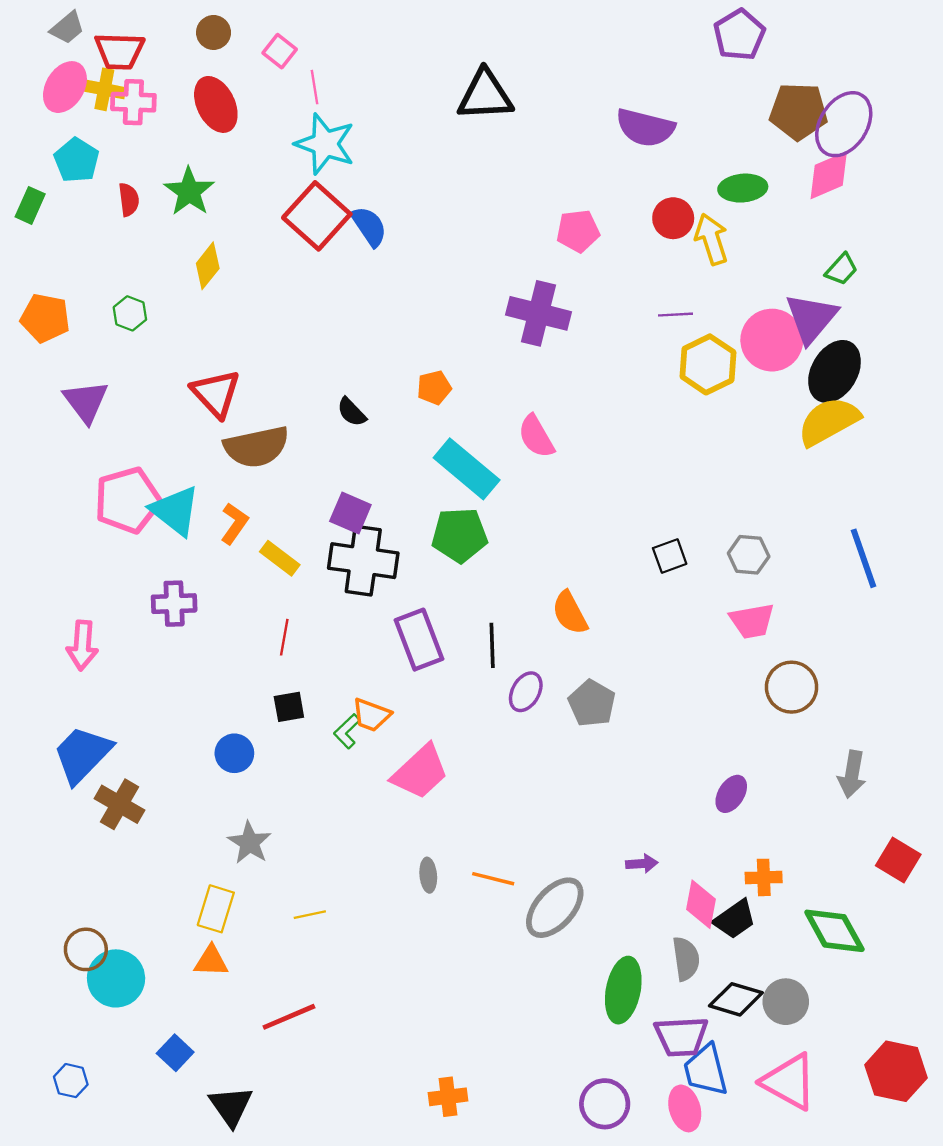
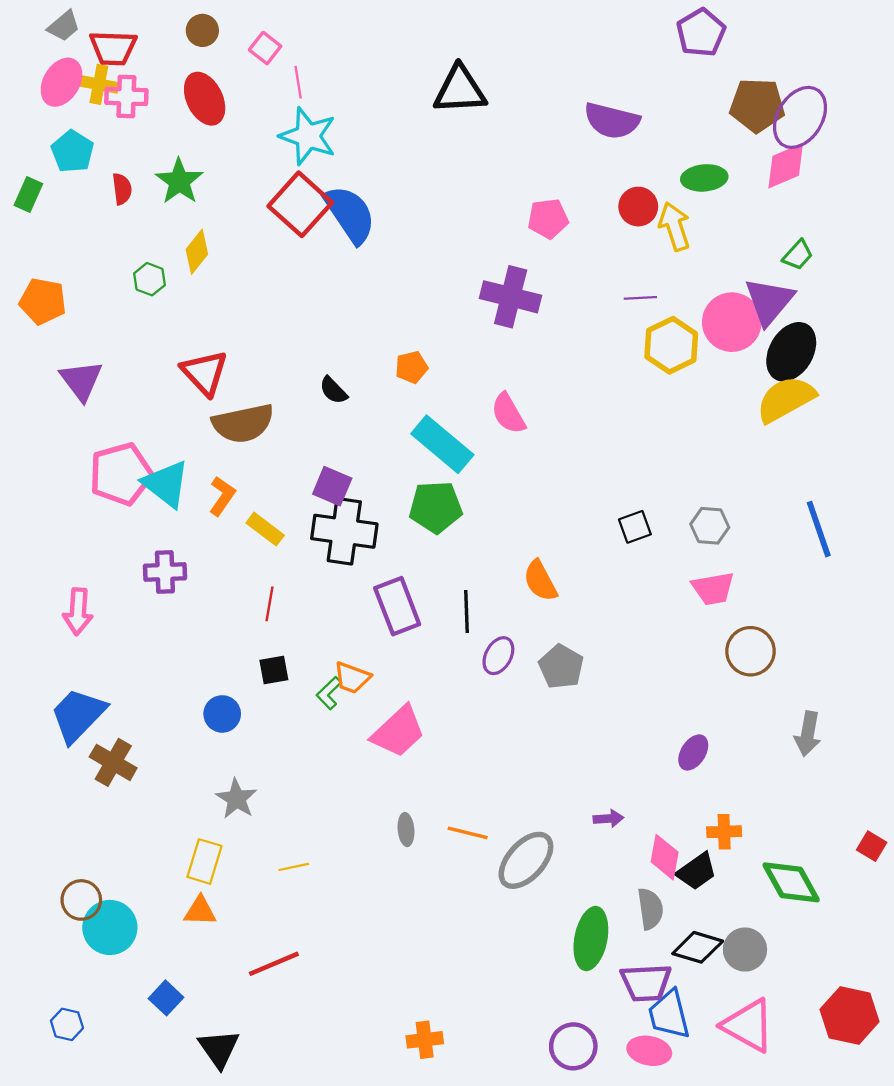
blue semicircle: (369, 226) -> (350, 214), size x1.5
green hexagon: (130, 313) -> (150, 279), moved
red square: (898, 860) -> (872, 846), moved, size x0.7
pink ellipse: (685, 1108) -> (649, 1051), turned -63

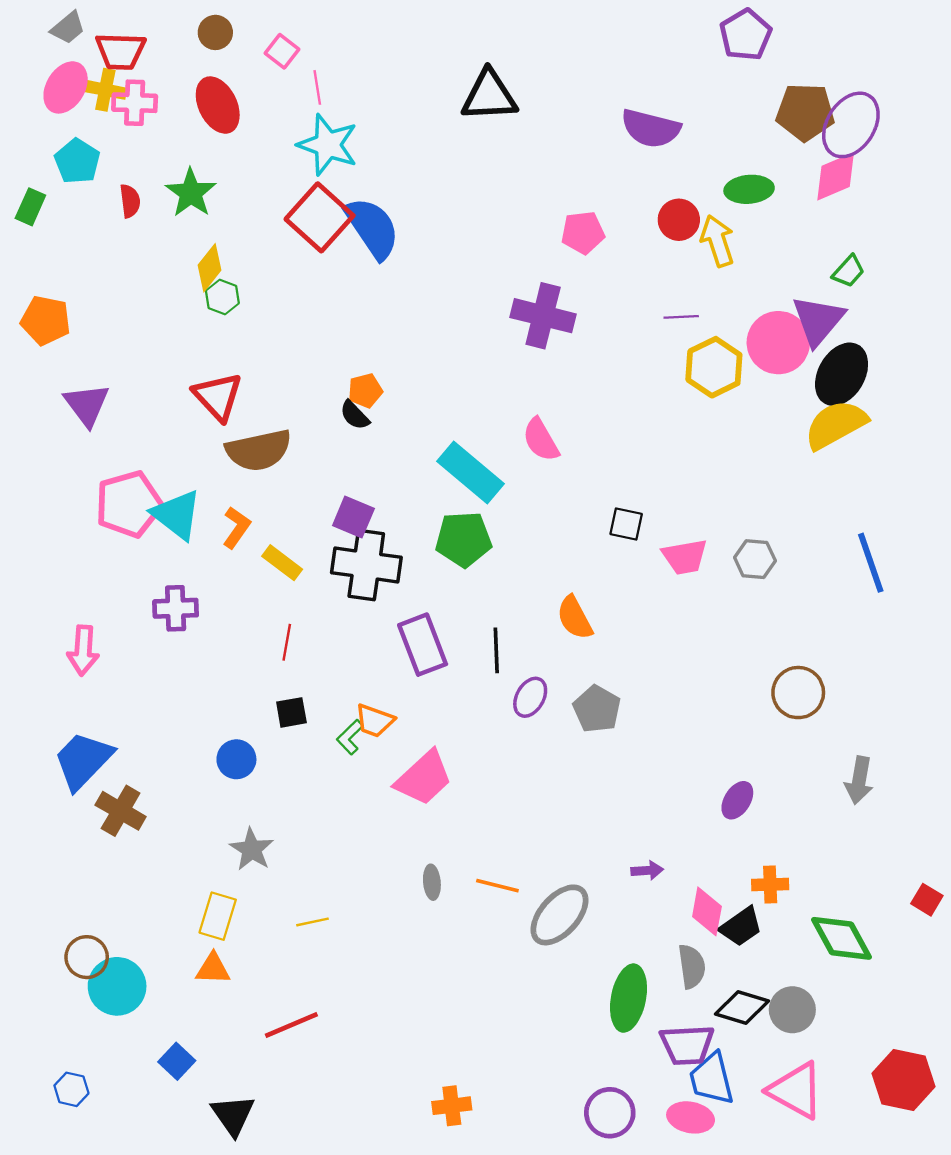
green hexagon: (150, 279) -> (222, 297), moved
orange pentagon: (411, 367) -> (365, 391), moved
black square: (635, 527) -> (626, 524), moved, turned 32
pink trapezoid: (713, 588) -> (685, 557), moved

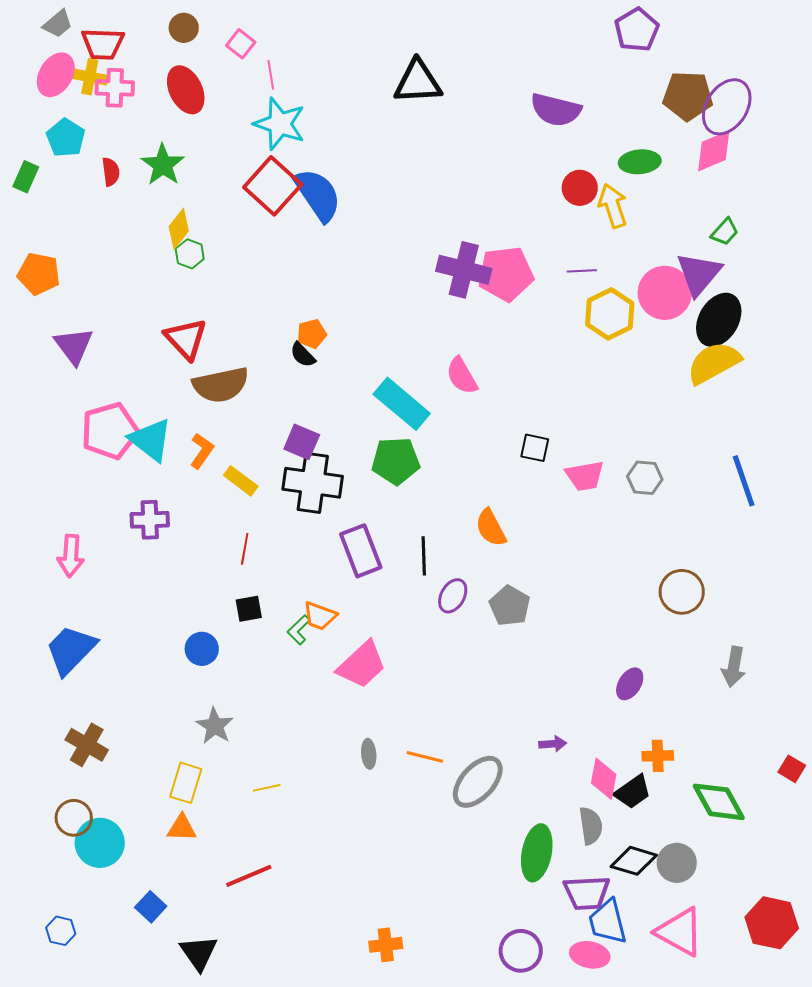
pink pentagon: (583, 233) -> (506, 274), moved, size x1.5
brown cross: (121, 811) -> (87, 745), moved

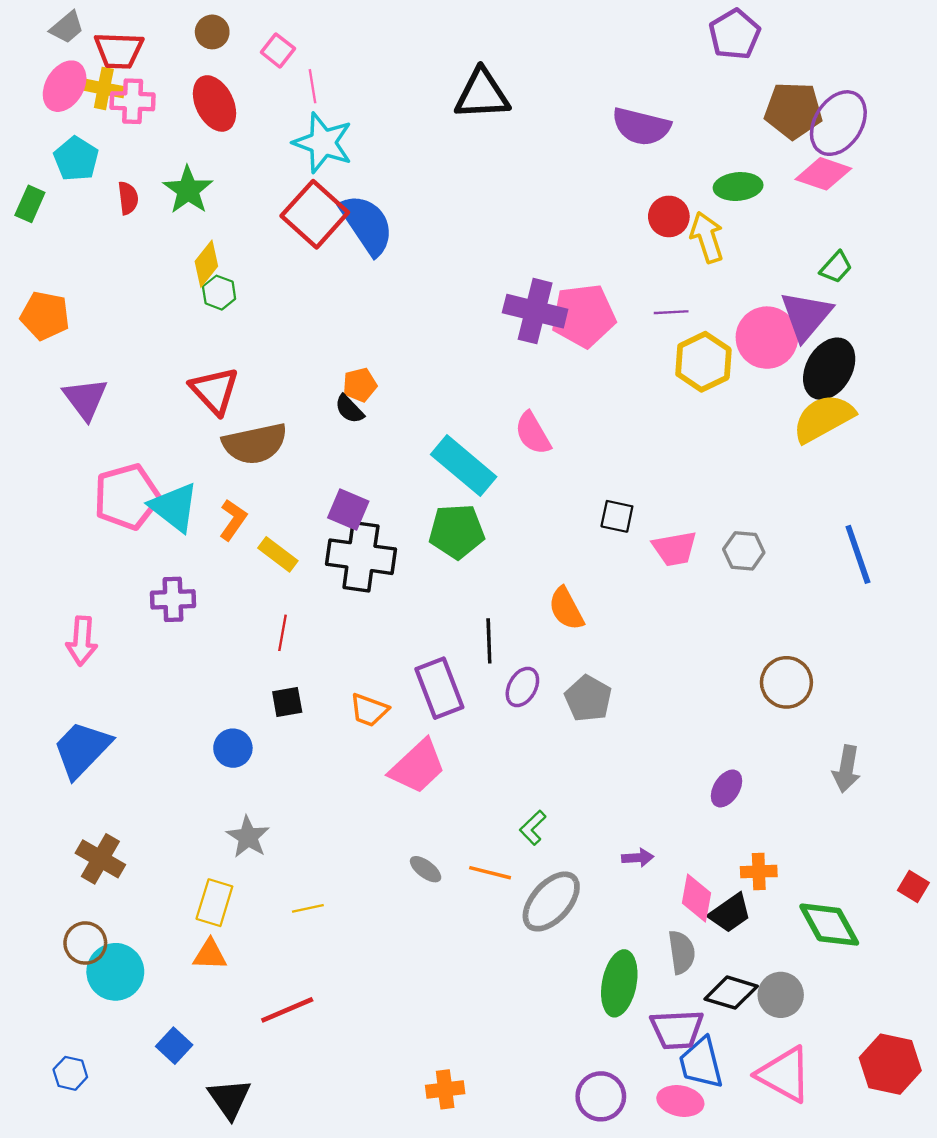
pink diamond: (714, 151) -> (823, 174), turned 42
purple rectangle: (361, 551) -> (439, 688), moved
green L-shape: (299, 630) -> (533, 828), moved
gray ellipse: (369, 754) -> (426, 869), turned -48

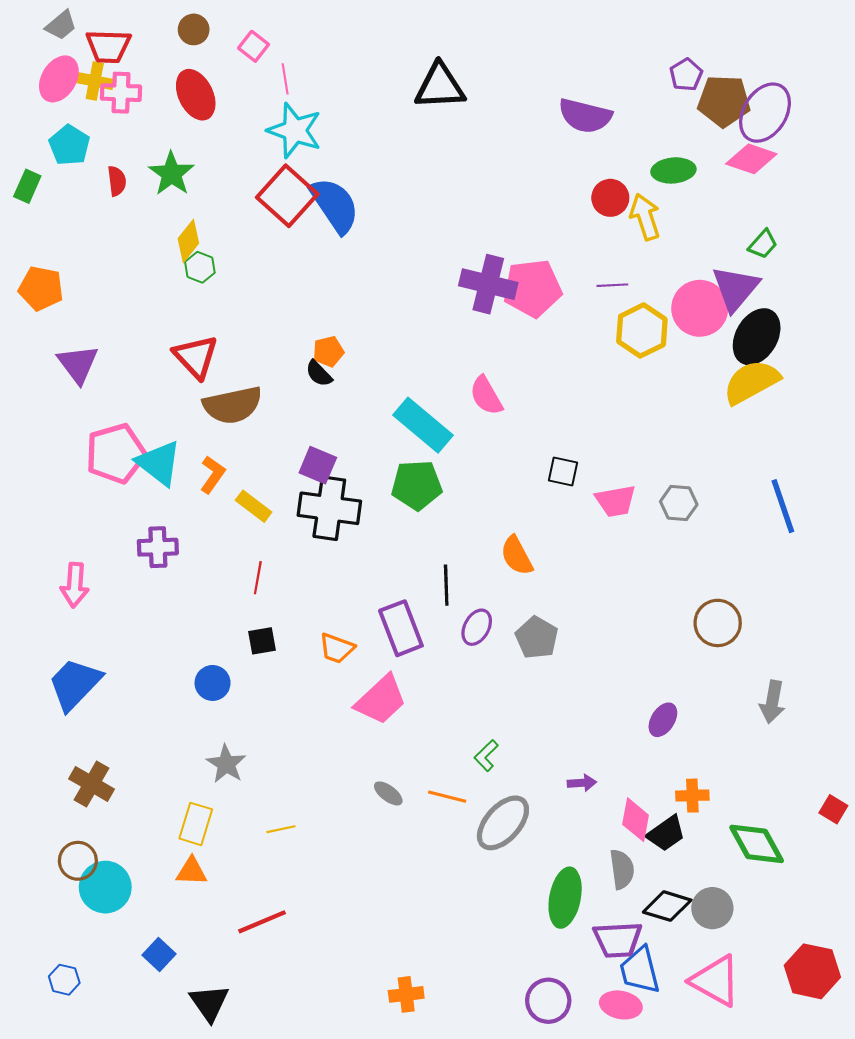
purple pentagon: (735, 34) -> (686, 75), moved, size x0.7

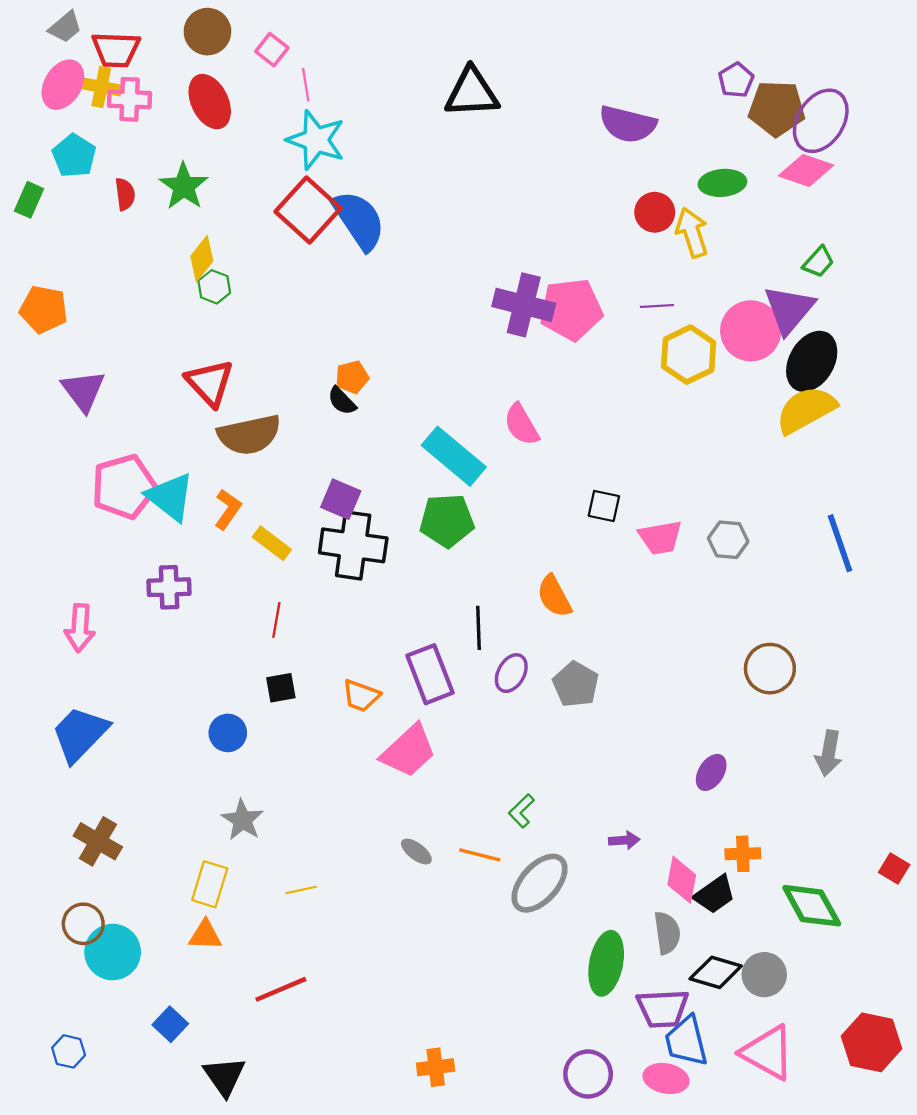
brown circle: (194, 29) -> (207, 32), size x1.4

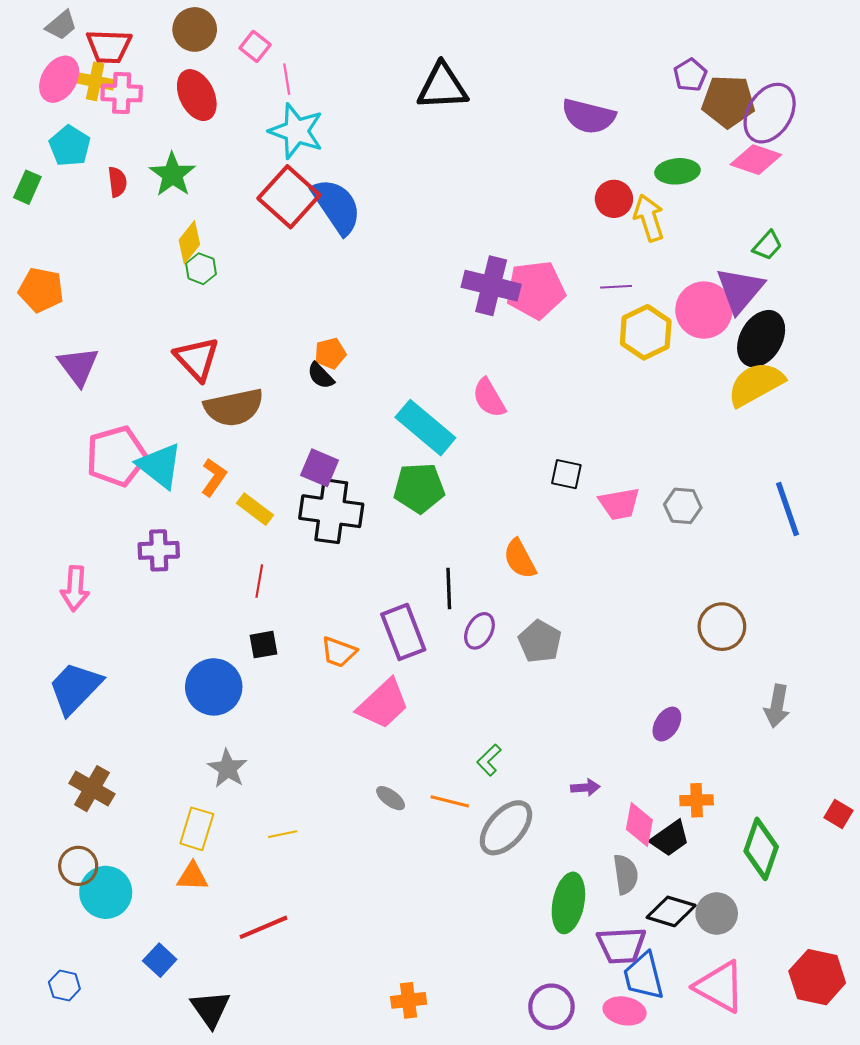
blue circle: (228, 733) -> (214, 687), size x1.6
green diamond: (812, 906) -> (761, 849), turned 48

